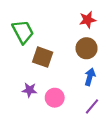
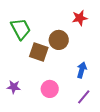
brown circle: (87, 48) -> (59, 40), moved
purple star: (29, 90) -> (14, 87), moved

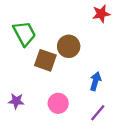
red star: (80, 18) -> (101, 14), moved

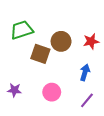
red star: (101, 14) -> (91, 41), moved
green trapezoid: (24, 34) -> (22, 30), turned -80

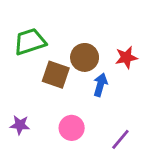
blue arrow: (85, 72) -> (100, 85), moved

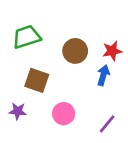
brown square: (56, 75) -> (37, 80), moved
blue arrow: (100, 85) -> (103, 75), moved

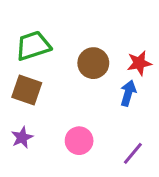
brown square: (37, 80) -> (27, 90), moved
purple star: (18, 111) -> (22, 137), turned -30

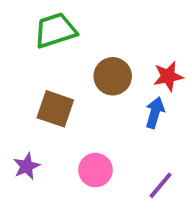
green trapezoid: (33, 46) -> (55, 30), moved
brown square: (27, 90) -> (55, 109), moved

